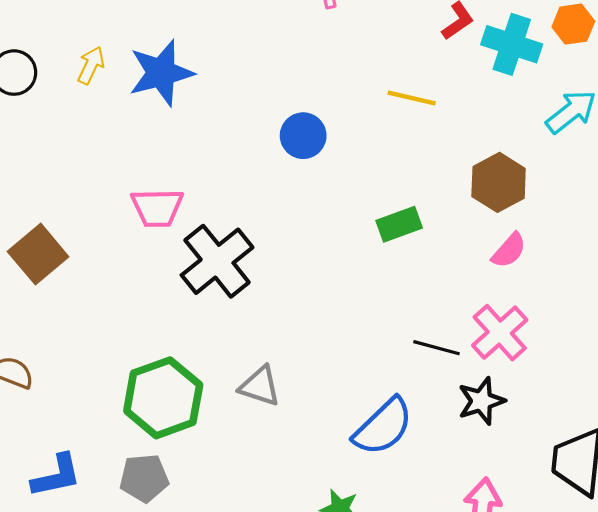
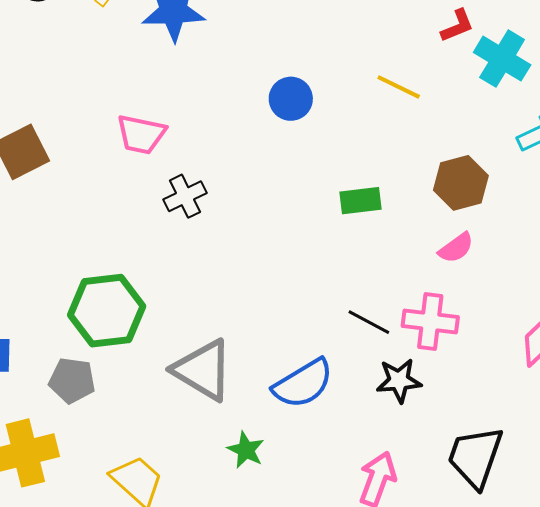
black cross: (217, 261) -> (185, 196), size x0.6
pink cross: (500, 333) -> (430, 322), turned 36
gray triangle: (260, 386) -> (203, 370), moved, size x1.6

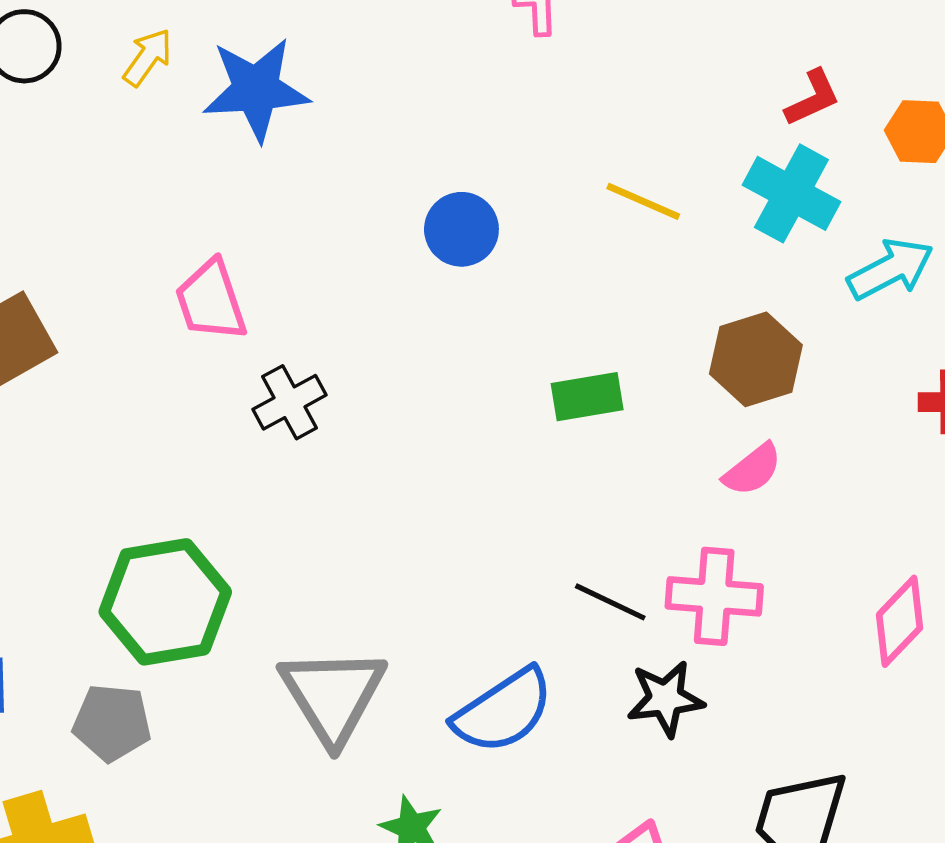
red L-shape: (457, 26) -> (813, 98), moved
cyan cross: (502, 59) -> (791, 193), moved
pink trapezoid: (141, 134) -> (211, 301), turned 62
gray triangle: (203, 370) -> (333, 695), turned 30

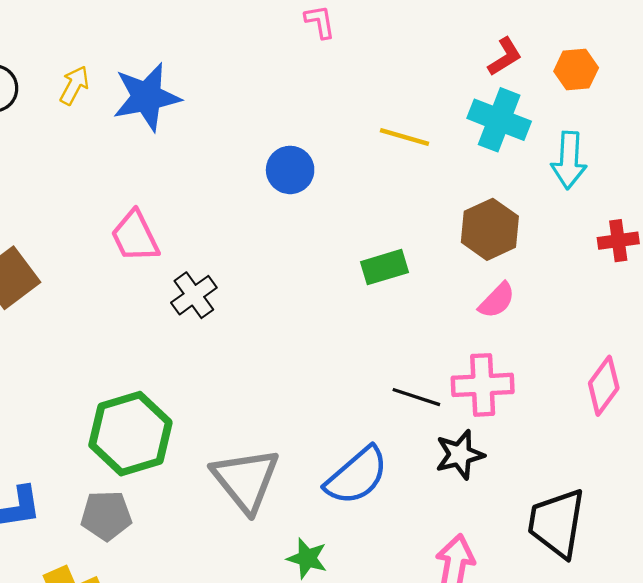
cyan arrow: (890, 269) -> (569, 160), turned 128

